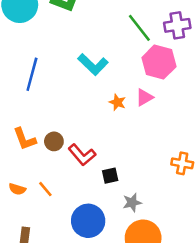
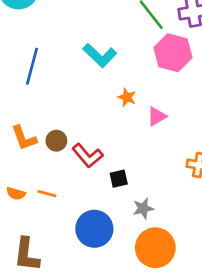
pink triangle: (144, 97) -> (157, 116), moved
orange line: (45, 189) -> (47, 194), turned -35

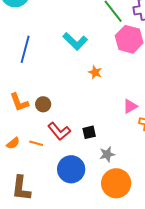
pink triangle: (157, 116) -> (130, 106), moved
red L-shape: (88, 156) -> (59, 131), moved
orange semicircle: (16, 194) -> (13, 143), turned -56

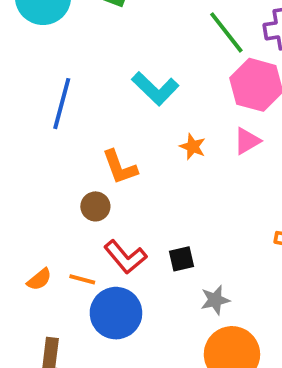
orange L-shape: (19, 102) -> (120, 167), moved
pink triangle: (130, 106) -> (247, 141), moved
blue circle: (71, 169) -> (116, 313), moved

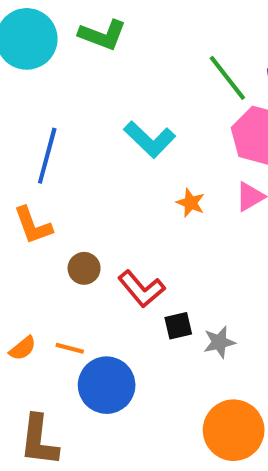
orange L-shape: (120, 167) -> (33, 225), moved
red L-shape: (125, 257) -> (141, 289), moved
gray star: (215, 300) -> (219, 342), moved

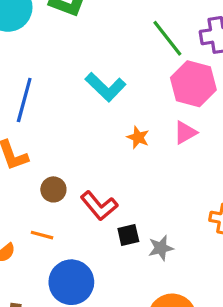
orange line: (70, 348) -> (42, 235), moved

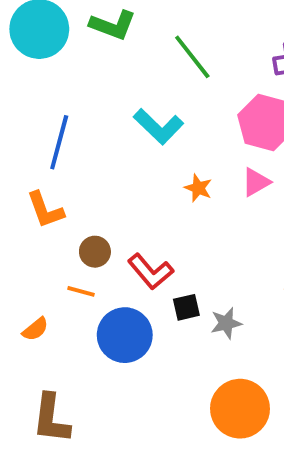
green line: (167, 38) -> (192, 57), moved
orange line: (42, 235) -> (81, 291), moved
blue circle: (71, 282) -> (125, 335), moved

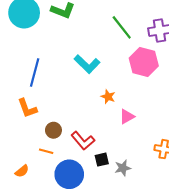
green line: (192, 57) -> (122, 27), moved
pink triangle: (256, 182) -> (127, 117), moved

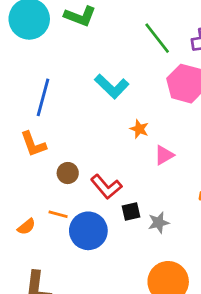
orange line: (46, 151) -> (58, 214), moved

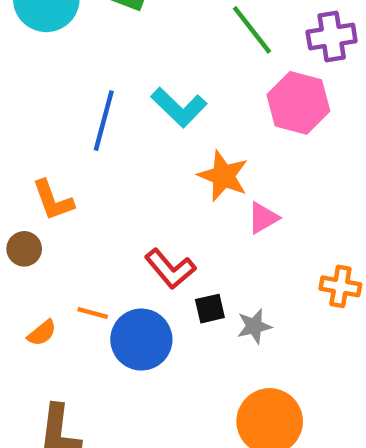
blue line: (43, 97) -> (104, 121), moved
orange star: (139, 129) -> (223, 176), size x1.6
brown circle: (68, 173) -> (24, 249), moved

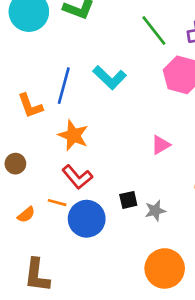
orange star: (223, 176) -> (73, 135), moved
orange L-shape: (53, 200) -> (30, 106), moved
red L-shape: (170, 269) -> (77, 177), moved

